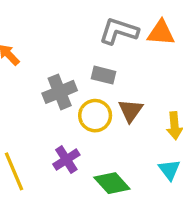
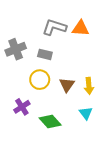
gray cross: (60, 92) -> (16, 49), moved
brown triangle: (131, 111) -> (67, 85), moved

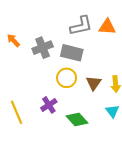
gray L-shape: (54, 27) -> (81, 26), turned 150
gray rectangle: (45, 54) -> (72, 53), size x1.5

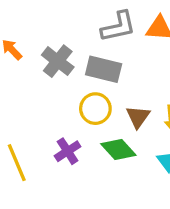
gray cross: (43, 48) -> (58, 61), turned -30
green diamond: (77, 120) -> (118, 150), moved

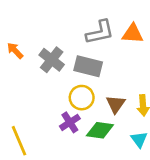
green diamond: (118, 150) -> (100, 130), turned -40
purple cross: (68, 151) -> (70, 122), moved

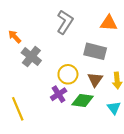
gray L-shape: (100, 32) -> (65, 22), moved, turned -45
gray cross: (52, 60) -> (31, 57), moved
gray rectangle: (88, 66) -> (95, 51), moved

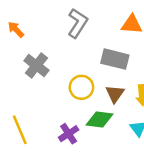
orange arrow: (15, 37) -> (16, 29), moved
purple cross: (59, 94) -> (69, 134), moved

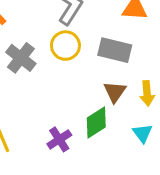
yellow circle: (81, 87) -> (65, 46), moved
green diamond: (99, 119) -> (96, 123), turned -40

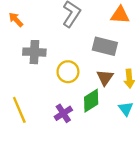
yellow circle: (65, 46) -> (68, 72), moved
gray cross: (21, 58) -> (34, 52), turned -35

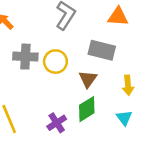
yellow circle: (68, 72) -> (55, 62), moved
brown triangle: (105, 77) -> (88, 79), moved

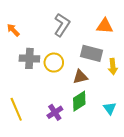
brown triangle: (88, 79) -> (80, 77), turned 42
yellow arrow: (128, 85) -> (113, 67), moved

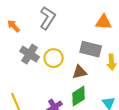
gray L-shape: (62, 25) -> (48, 18), moved
gray cross: (29, 58) -> (30, 54), turned 30

